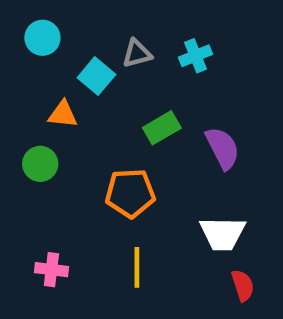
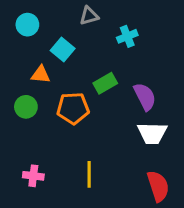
gray triangle: (137, 54) -> (89, 16), moved
orange pentagon: (130, 193) -> (73, 108), moved
white trapezoid: (223, 234) -> (152, 133), moved
red semicircle: (243, 285) -> (158, 186), size x1.5

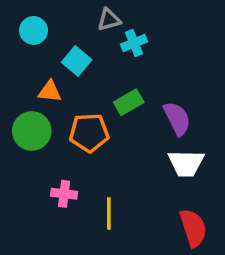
cyan cross: (127, 36) -> (134, 43), moved
green circle: (26, 107) -> (32, 131), size x1.4
pink cross: (33, 176) -> (64, 194), moved

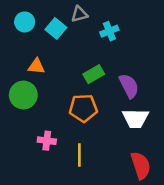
cyan cross: (134, 43) -> (109, 31), moved
cyan square: (77, 61) -> (56, 28), moved
orange pentagon: (89, 133) -> (83, 108), moved

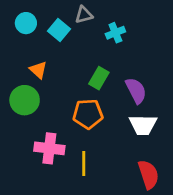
orange triangle: (36, 66) -> (38, 70), turned 36
green rectangle: (94, 74) -> (99, 78), turned -30
pink cross: (47, 141) -> (49, 148), size x1.5

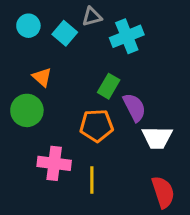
cyan cross: (115, 33) -> (127, 36), size x1.5
purple semicircle: (136, 91) -> (134, 107), moved

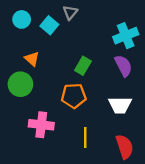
gray triangle: (92, 17) -> (70, 13), turned -35
cyan cross: (127, 36) -> (126, 36), moved
purple semicircle: (134, 107) -> (123, 66), moved
yellow line: (92, 180) -> (85, 137), moved

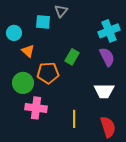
cyan circle: (22, 19) -> (14, 33), moved
cyan square: (49, 25) -> (43, 22), turned -35
green circle: (20, 84) -> (23, 83), moved
orange pentagon: (74, 96) -> (48, 73), moved

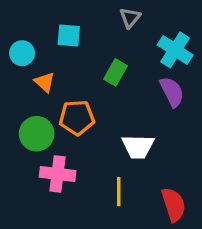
gray triangle: (61, 11) -> (130, 18), moved
cyan cross: (109, 31) -> (175, 50), turned -35
green rectangle: (72, 57) -> (115, 72), moved
white trapezoid: (104, 91) -> (138, 147), moved

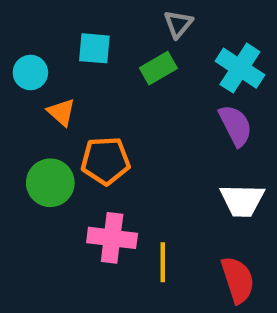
green rectangle: (115, 72) -> (158, 68), moved, turned 30
white trapezoid: (138, 147) -> (242, 200), moved
pink cross: (58, 174) -> (112, 238), moved

